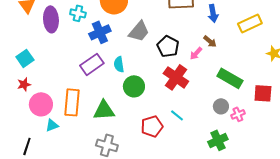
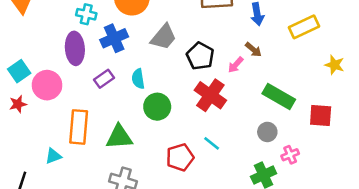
purple ellipse: (51, 19) -> (75, 48), moved
purple rectangle: (92, 64) -> (104, 79), size x0.7
pink circle: (41, 104) -> (47, 85), moved
pink cross: (238, 114) -> (290, 155), moved

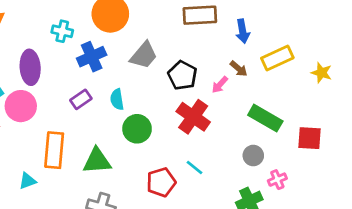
yellow rectangle: (304, 27) -> (277, 58), moved
purple ellipse: (75, 48) -> (30, 67), moved
yellow star: (334, 65) -> (321, 73), moved

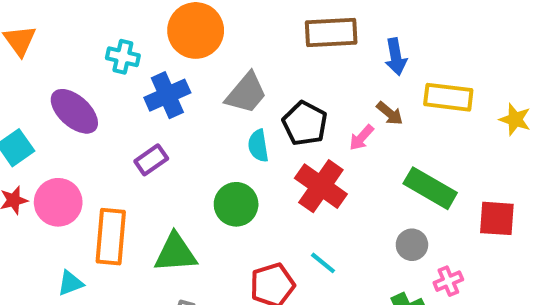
yellow rectangle: (277, 58) -> (448, 97), turned 32
purple ellipse: (30, 67) -> (74, 111), turned -44
cyan semicircle: (117, 99) -> (258, 146), moved
pink circle: (21, 106) -> (58, 202), moved

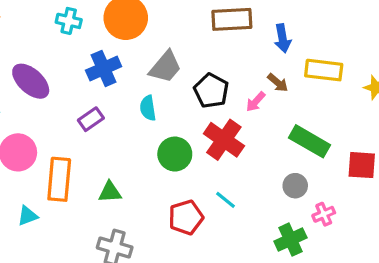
cyan cross: (123, 57) -> (69, 21), moved
cyan semicircle: (258, 146) -> (148, 108), moved
green circle: (236, 204) -> (175, 154), moved
green triangle: (175, 253) -> (110, 192), size x0.7

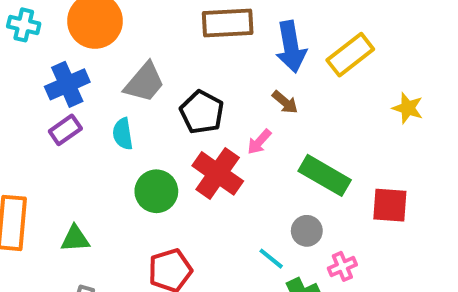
blue arrow: (283, 38) -> (291, 47), size x1.4
yellow rectangle: (324, 70) -> (350, 55), moved, turned -45
pink arrow: (256, 102) -> (259, 142), moved
purple rectangle: (91, 119) -> (65, 130), moved
cyan line: (226, 200) -> (271, 259), moved

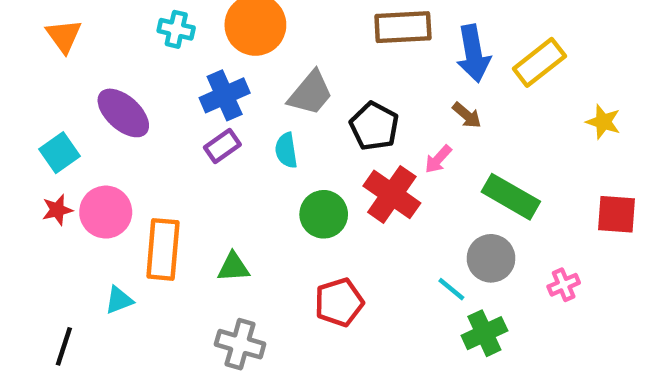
red square: (390, 205) -> (617, 214), moved
gray circle: (307, 231) -> (491, 258), size x1.4
pink cross: (342, 266) -> (564, 285), moved

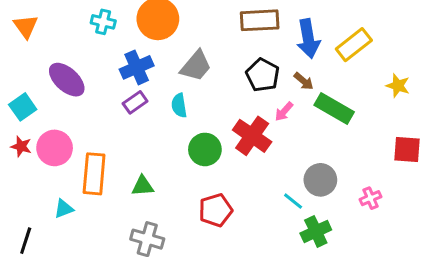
black pentagon: (374, 126) -> (263, 75), moved
green rectangle: (511, 197) -> (334, 108), moved
red star: (57, 210) -> (21, 146), turned 30

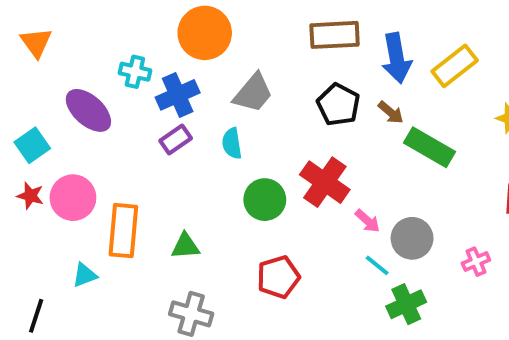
cyan cross: (103, 22) -> (135, 72), moved
pink arrow: (284, 111) -> (367, 221), moved, turned -90

